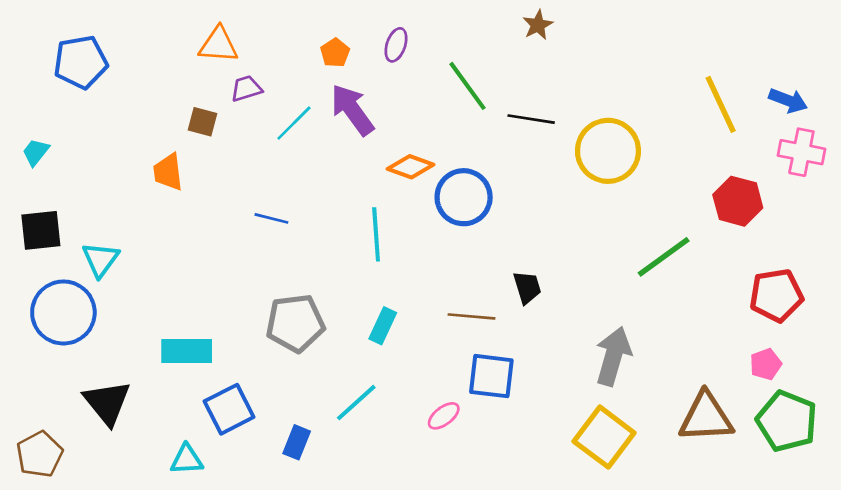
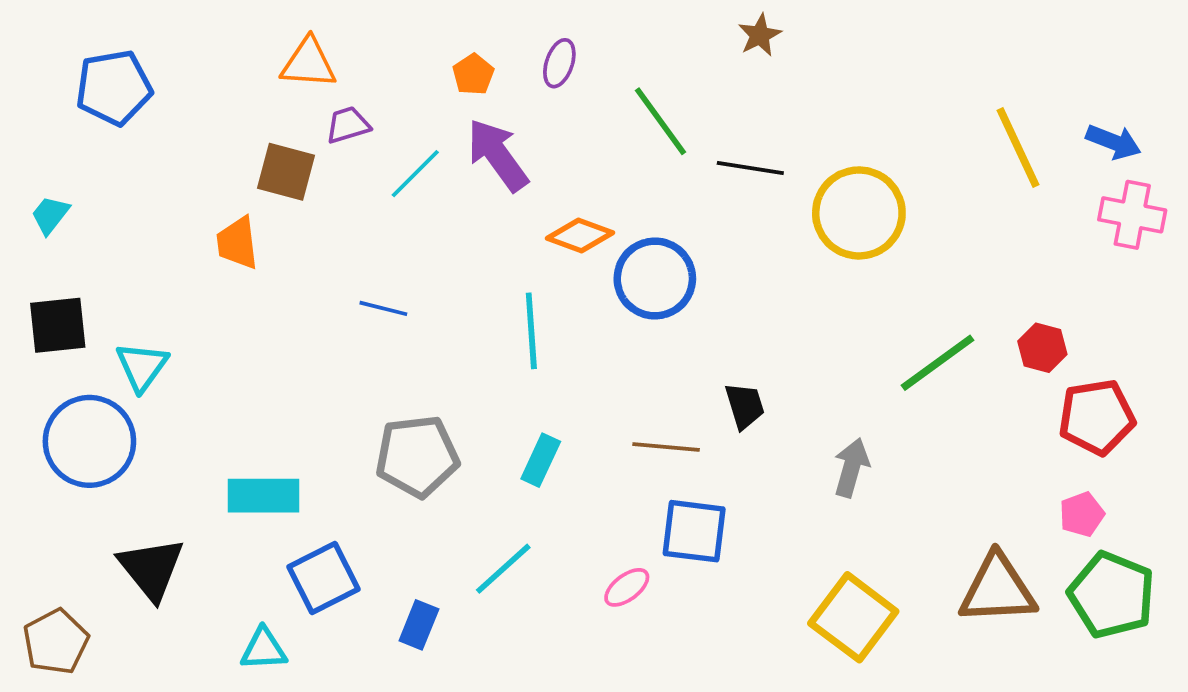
brown square: (203, 122) -> (286, 172), size x1.4
red hexagon: (738, 201) -> (1042, 348), moved, size x0.7
gray arrow: (613, 356) -> (851, 468), moved, size x0.7

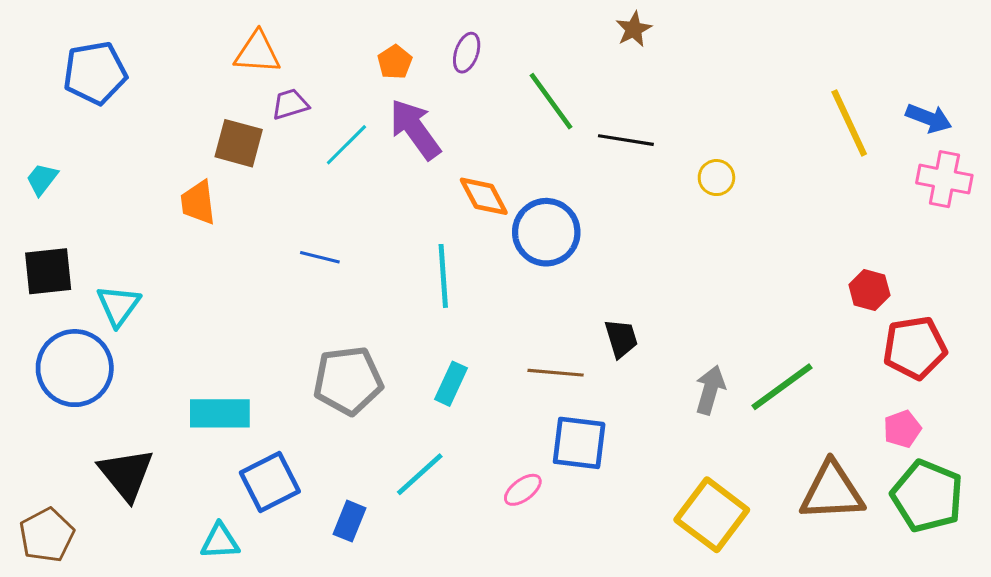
yellow circle: (859, 213) -> (716, 178), size x0.5
orange diamond: (580, 235) -> (484, 196), turned 42
green line: (938, 363) -> (782, 387), moved

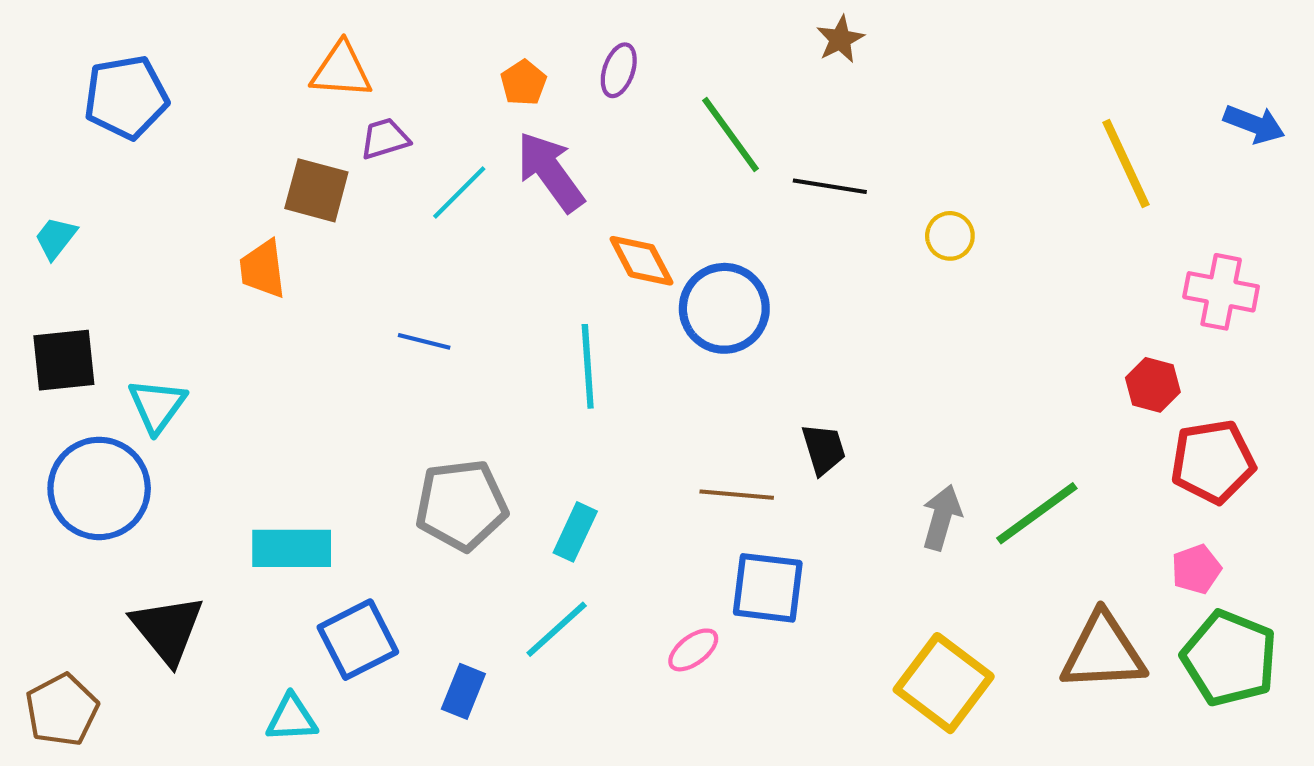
blue arrow: (929, 118) -> (1254, 124), moved
pink cross: (944, 179) -> (1221, 292), moved
cyan rectangle: (451, 384) -> (575, 532), moved

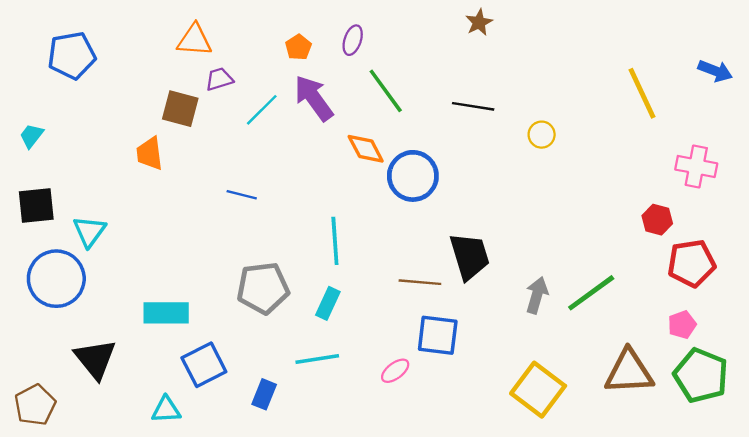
green line: (730, 134) -> (386, 91), moved
cyan line: (588, 366) -> (335, 241), moved
black trapezoid: (824, 449) -> (470, 256), size x1.6
cyan line: (557, 629) -> (317, 359), turned 33

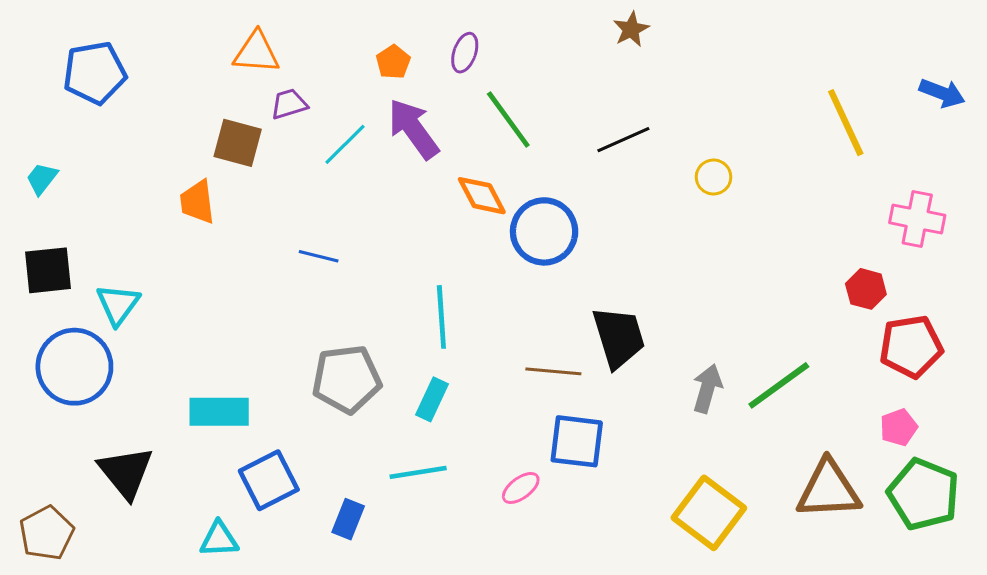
black line: (473, 106) -> (623, 140), turned -33

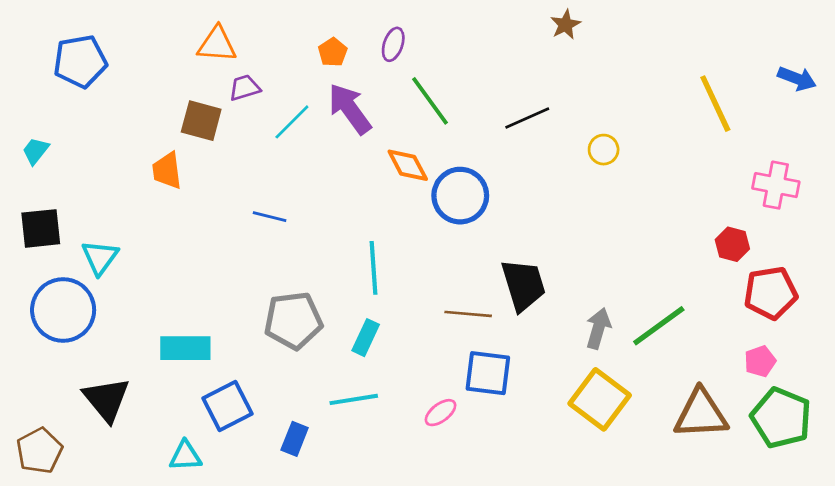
brown star: (631, 29) -> (565, 25), moved
yellow square: (709, 513) -> (600, 399), moved

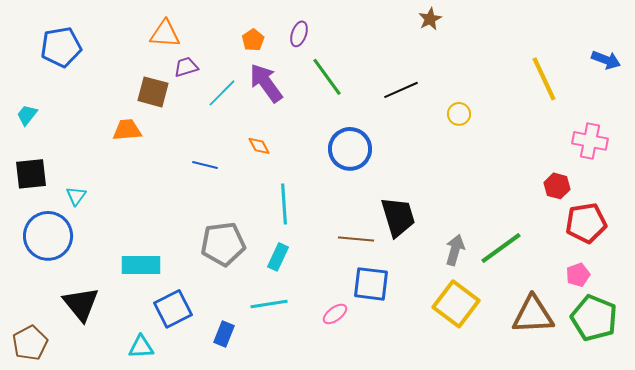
orange diamond: (408, 165) -> (259, 146), moved, size x0.7
orange trapezoid: (167, 171) -> (127, 130), turned 92
cyan triangle: (100, 257) -> (76, 196), size x0.7

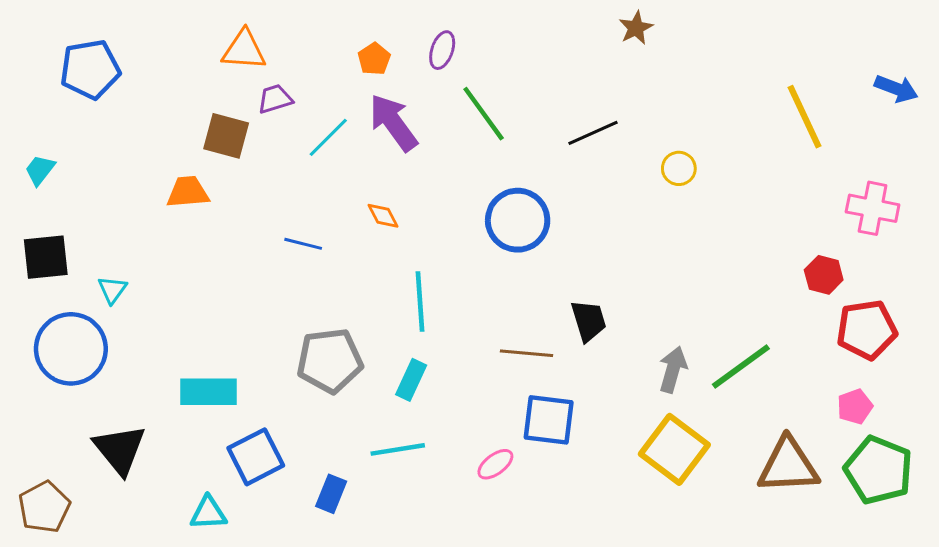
black trapezoid: (398, 217) -> (589, 321), size x0.7

